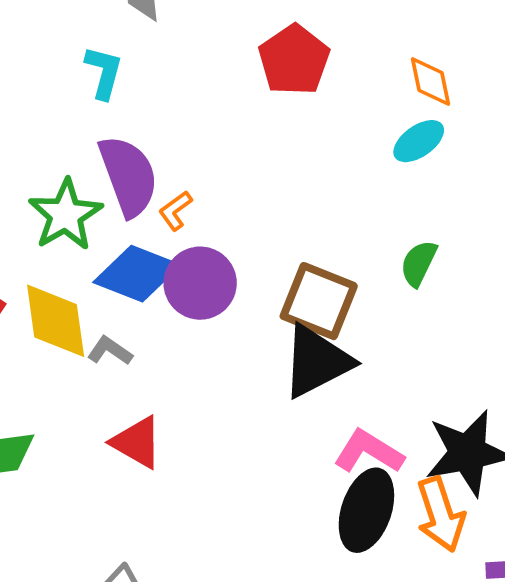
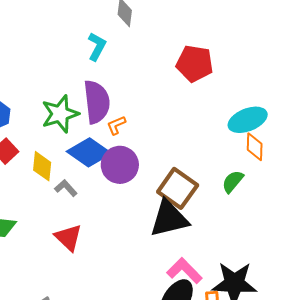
red pentagon: (294, 60) -> (195, 64), turned 30
orange diamond: (431, 81) -> (255, 147), moved
cyan ellipse: (419, 141) -> (248, 120), size x1.4
yellow diamond: (56, 321) -> (42, 166), size x0.7

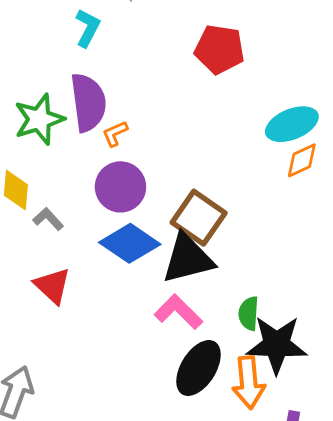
orange diamond: (255, 147) -> (302, 160), turned 64
blue diamond: (89, 152) -> (130, 243), moved
green semicircle: (233, 182) -> (249, 313), moved, turned -35
pink L-shape: (184, 271) -> (178, 312), moved

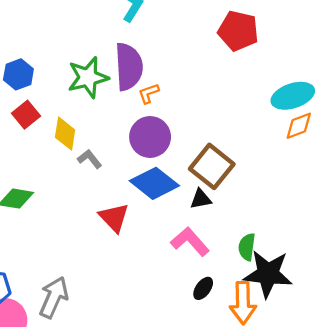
black triangle: (188, 259) -> (201, 199), size x0.5
red triangle: (52, 286) -> (114, 218), moved
black ellipse: (198, 368) -> (203, 288), size x0.5

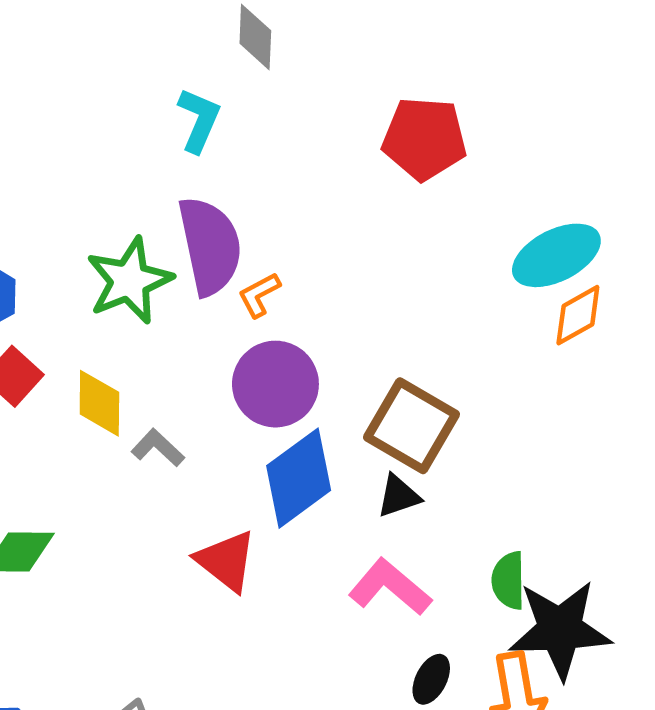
blue diamond: (154, 183) -> (299, 478), turned -66

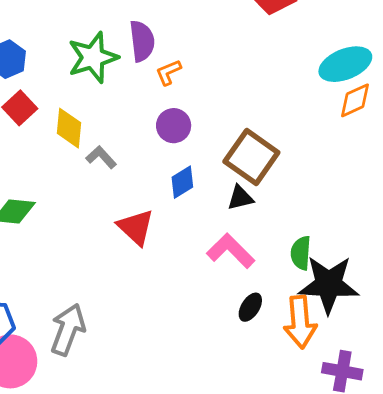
purple semicircle: (210, 246) -> (142, 41), size x0.7
purple circle: (275, 384) -> (174, 126), size x0.7
blue diamond: (299, 478) -> (182, 182), size x0.6

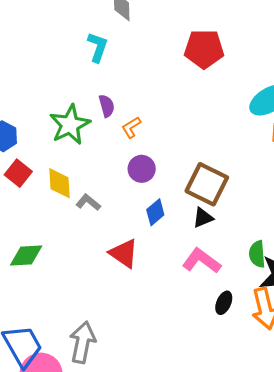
purple semicircle: (142, 41) -> (107, 106), size x0.7

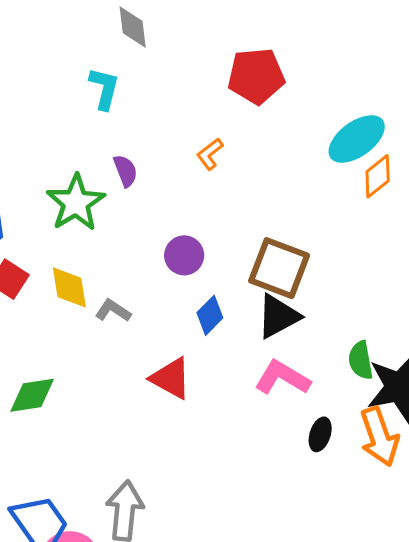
orange L-shape: (131, 127) -> (210, 154), moved
black triangle: (203, 218) -> (278, 316), size x1.5

